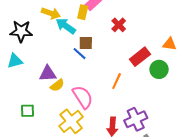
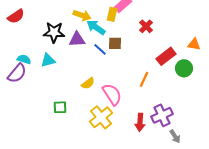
blue line: (79, 54) -> (100, 49), moved
purple triangle: (48, 74) -> (77, 39), moved

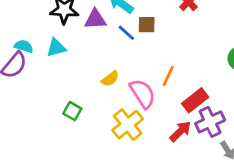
red rectangle: (166, 56) -> (195, 100), moved
orange line: (144, 79) -> (168, 76), moved
green square: (60, 107) -> (72, 111), turned 32
red arrow: (140, 122) -> (180, 131), turned -138

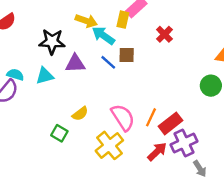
purple triangle: (95, 19) -> (75, 64), moved
orange line: (168, 76) -> (151, 117), moved
yellow semicircle: (110, 79) -> (80, 114), moved

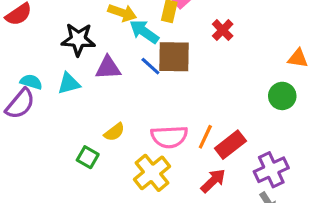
brown square: (127, 55) -> (174, 57), size x1.6
pink semicircle: (123, 117) -> (169, 137), turned 120
purple cross: (184, 143) -> (271, 170), moved

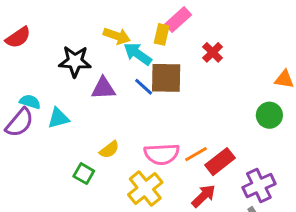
cyan triangle: (69, 83) -> (58, 118), moved
orange line: (205, 137) -> (196, 154), turned 35

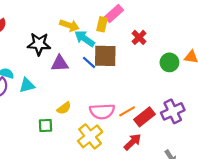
green circle: (269, 115) -> (169, 62), moved
green square: (84, 174) -> (45, 126), turned -32
purple cross: (259, 186) -> (173, 111), moved

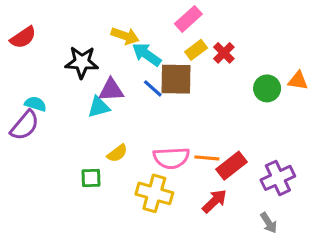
yellow rectangle: (102, 24) -> (196, 50), moved, turned 40
cyan triangle: (27, 85) -> (99, 107), moved
orange line: (127, 111) -> (207, 158), turned 35
purple cross: (173, 111) -> (278, 178), moved
yellow cross: (90, 136) -> (154, 193), turned -35

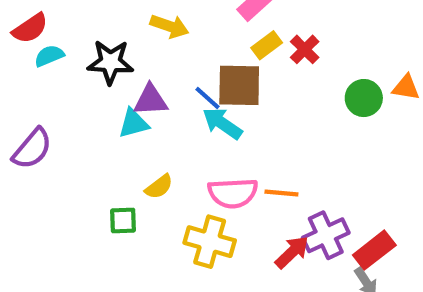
cyan arrow: (147, 54) -> (222, 123), moved
cyan semicircle: (35, 104) -> (49, 56), moved, turned -40
red rectangle: (232, 166) -> (374, 250), moved
purple cross: (278, 178) -> (326, 235), moved

